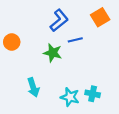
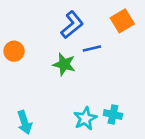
cyan arrow: (33, 87) -> (25, 122), moved
cyan star: (70, 97) -> (85, 118), turned 30

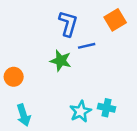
blue L-shape: (72, 25) -> (68, 24), turned -35
orange circle: (14, 51) -> (14, 77), moved

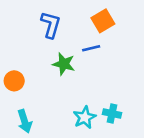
orange square: (115, 20) -> (103, 21), moved
blue L-shape: (68, 24) -> (51, 25), moved

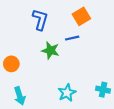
cyan cross: (112, 113) -> (103, 90), moved

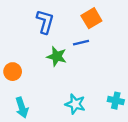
cyan star: (67, 93) -> (75, 104), turned -30

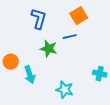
cyan cross: (116, 101) -> (100, 74), moved
cyan arrow: (22, 108) -> (30, 75), moved

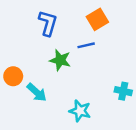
cyan arrow: (30, 75) -> (37, 92), turned -30

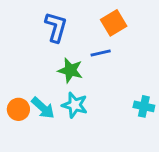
orange circle: (13, 76) -> (18, 109), moved
cyan star: (80, 111) -> (75, 105), moved

